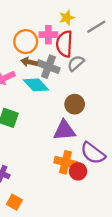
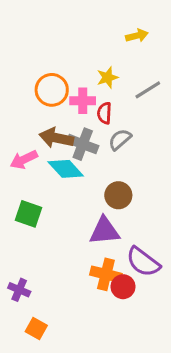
orange circle: (26, 42) -> (52, 90), moved
red semicircle: (64, 44) -> (104, 113), size x0.6
brown arrow: (29, 62) -> (56, 138), size x1.5

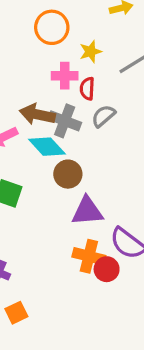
orange circle: (52, 90) -> (52, 27), moved
brown circle: (118, 195) -> (68, 174), moved
orange square: (36, 329) -> (16, 313), turned 35

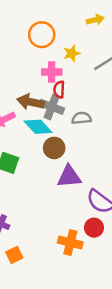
red semicircle: (87, 89) -> (59, 89), moved
gray semicircle: (103, 116) -> (82, 118), moved, turned 36
orange cross: (89, 256) -> (70, 243), moved
red circle: (107, 269) -> (94, 228), moved

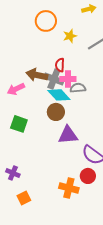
pink cross: (52, 72) -> (68, 79), moved
cyan diamond: (38, 127) -> (59, 95), moved

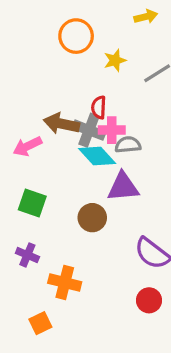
brown circle: (56, 112) -> (92, 218), moved
purple triangle: (68, 135) -> (123, 187), moved
purple cross: (13, 173) -> (27, 255), moved
red circle: (88, 176) -> (149, 300), moved
orange cross: (69, 188) -> (65, 283), moved

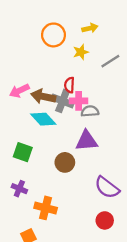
yellow arrow: (146, 17) -> (90, 28), moved
pink arrow: (27, 146) -> (19, 91), moved
cyan diamond: (97, 156) -> (43, 119), moved

